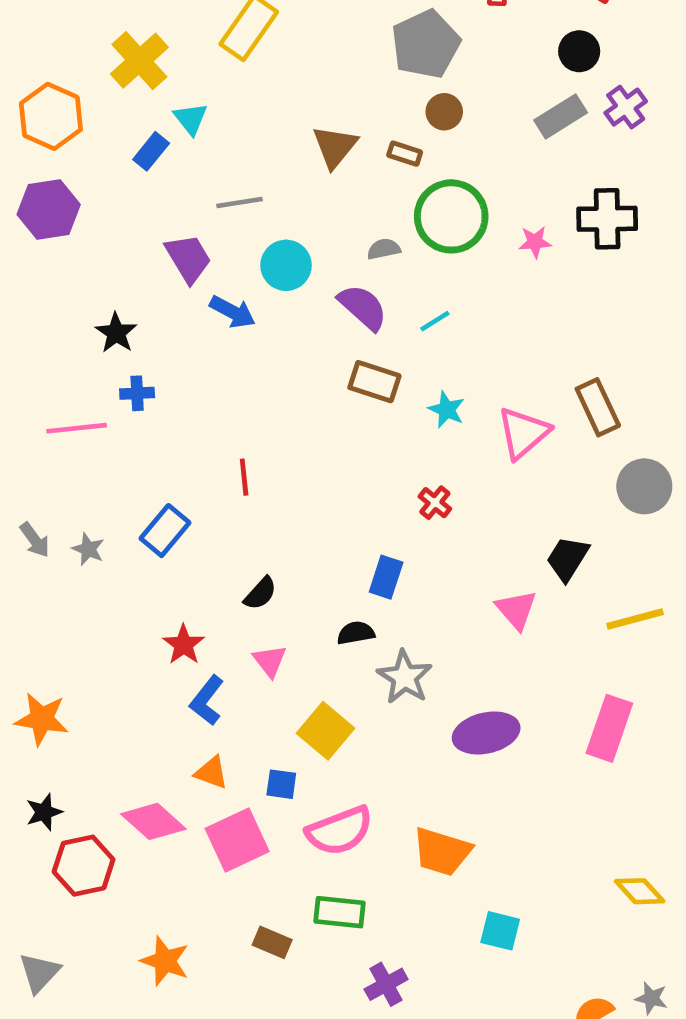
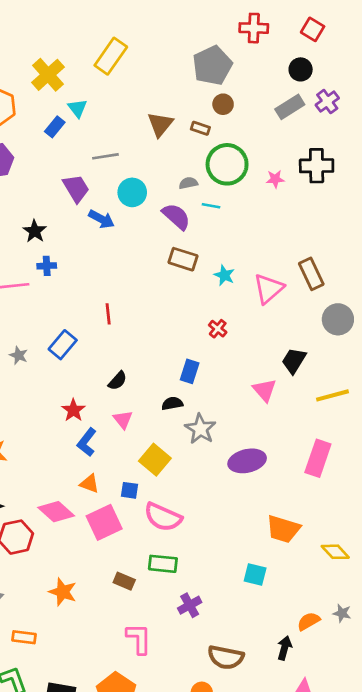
cyan line: (435, 321) -> (211, 206), moved, turned 42
pink semicircle: (340, 831) -> (163, 517), turned 45
orange trapezoid: (442, 852) -> (283, 529), moved

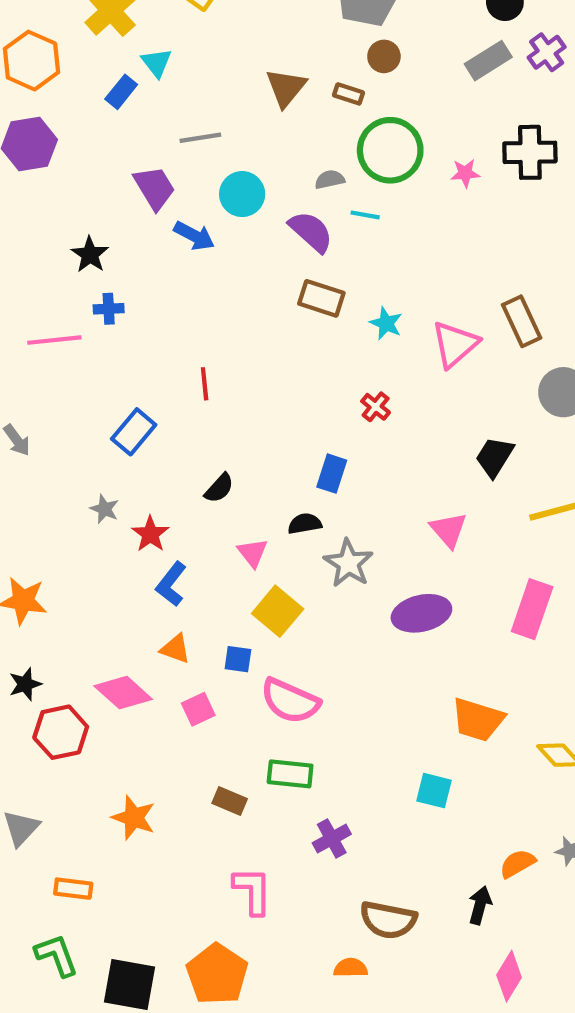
gray star: (19, 355) -> (104, 509), moved
pink triangle: (264, 390) -> (449, 530), moved
pink triangle: (123, 420) -> (253, 553), moved
pink square: (104, 522) -> (198, 709), size x0.6

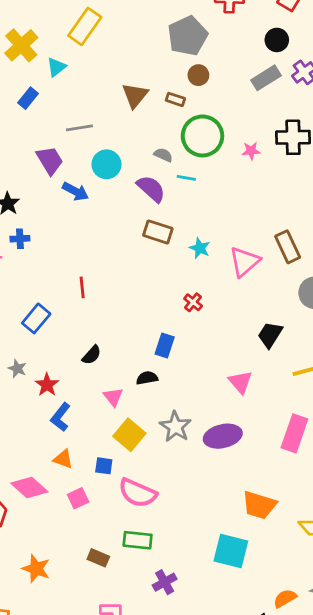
cyan triangle: (157, 63) -> (56, 67), moved, turned 30
gray semicircle: (330, 179) -> (163, 155), turned 36
gray star: (348, 563) -> (175, 427), moved
cyan square: (434, 791) -> (231, 551), size x1.5

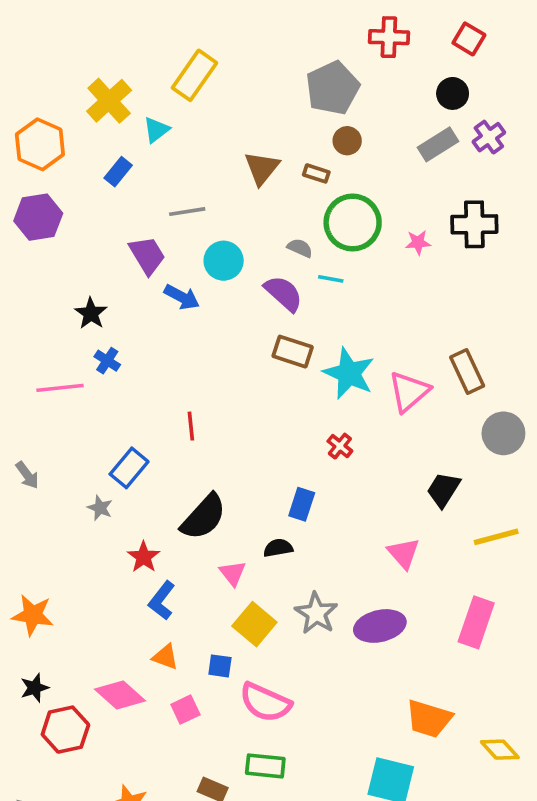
blue cross: (20, 239) -> (107, 361), turned 36
cyan star: (200, 248) -> (349, 373), size x1.8
black semicircle: (92, 355) -> (204, 517), size x1.8
gray star: (17, 369) -> (100, 508), moved

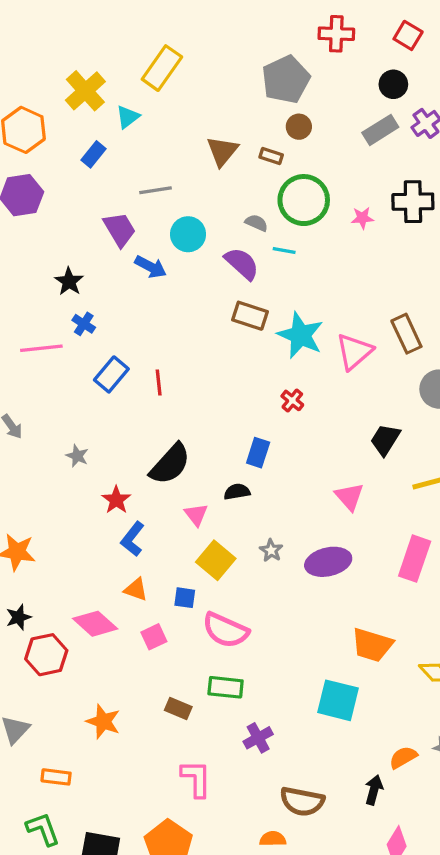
blue rectangle: (129, 468) -> (111, 374), moved
gray star: (316, 613) -> (271, 550), size x0.6

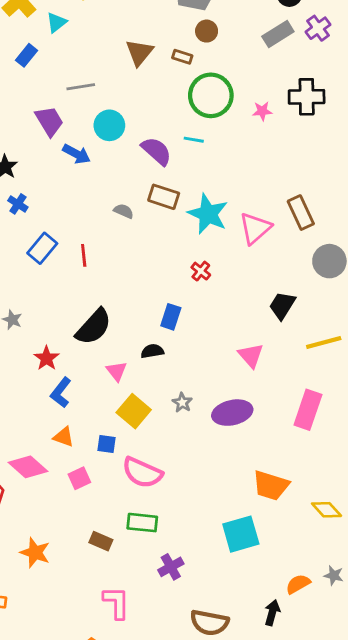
gray semicircle: (256, 223) -> (124, 211), moved
cyan square: (338, 700) -> (241, 534), turned -30

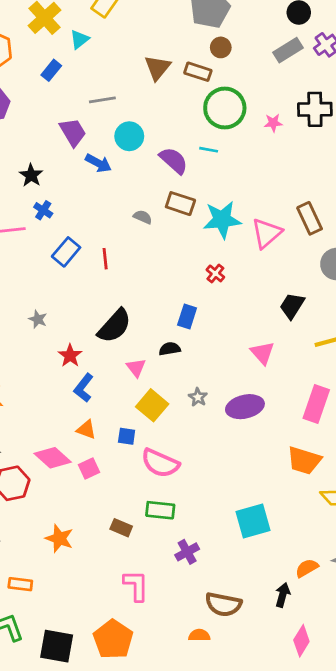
brown rectangle: (182, 57) -> (198, 72), size x1.4
cyan star: (208, 214) -> (222, 220), turned -30
pink square: (79, 478) -> (89, 469), moved
orange trapezoid: (271, 485) -> (304, 460), moved

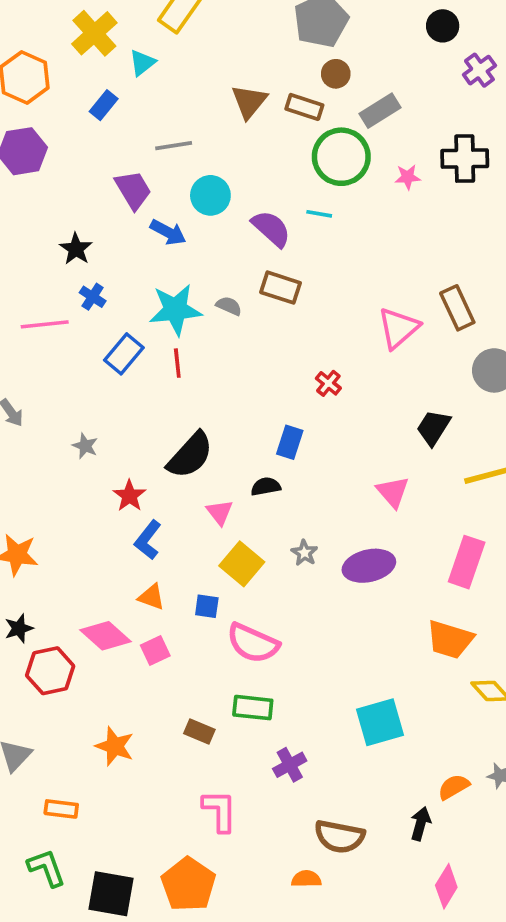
gray rectangle: (288, 50) -> (380, 111), moved
cyan star: (222, 220) -> (175, 310), moved

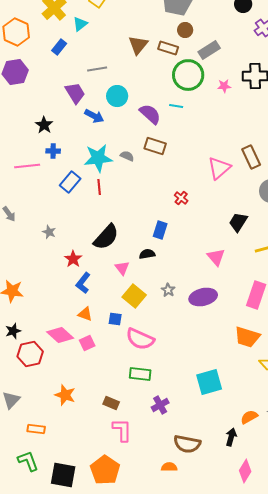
blue cross: (93, 297) -> (53, 151), turned -32
brown rectangle: (199, 732) -> (111, 403), moved

